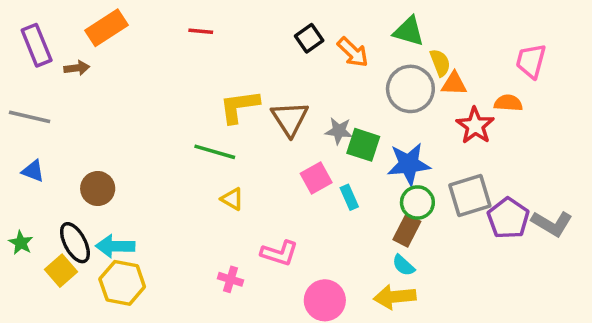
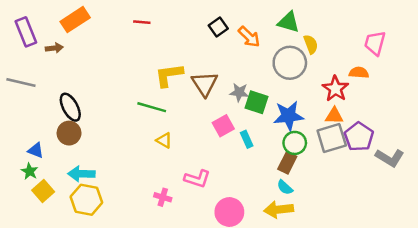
orange triangle: (454, 84) -> (334, 116), moved
blue triangle: (33, 171) -> (36, 150), moved
purple pentagon: (508, 218) -> (359, 137), moved
green star: (21, 243) -> (30, 171), moved
black ellipse: (75, 243) -> (70, 107), moved

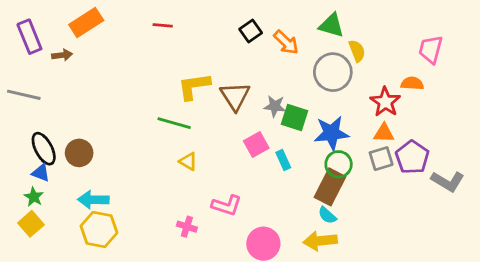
black ellipse: (70, 107) -> (44, 149), moved
gray square: (332, 138) -> (381, 159), size x0.7
brown rectangle: (287, 163) -> (330, 187), size x1.4
yellow square: (43, 191) -> (31, 224), moved

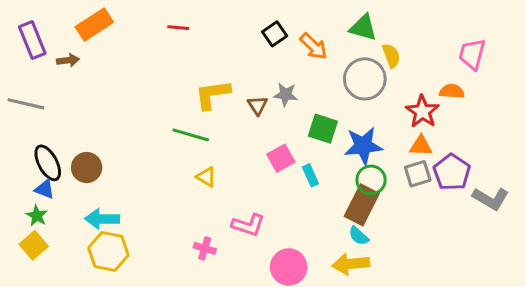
brown triangle: (235, 96) -> (258, 105), size x0.6
gray star: (275, 106) -> (286, 94), moved

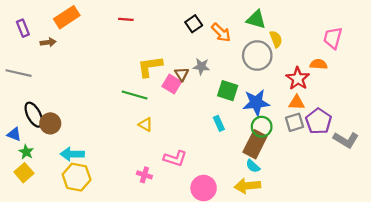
purple rectangle: (32, 40) -> (23, 28), size x0.7
pink square: (281, 158) -> (172, 84), moved, turned -30
brown circle: (87, 168) -> (50, 123), moved
blue triangle: (45, 189) -> (14, 134), moved

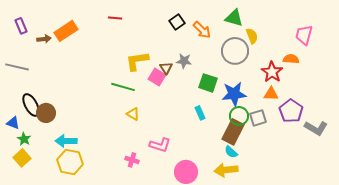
orange rectangle: (67, 17) -> (66, 31), moved
gray square: (294, 122) -> (258, 118), moved

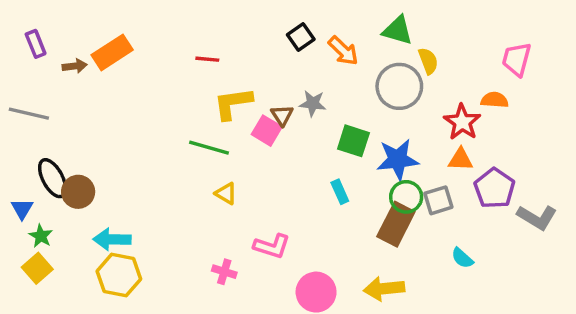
red line: (115, 18) -> (207, 59), moved
blue triangle: (13, 123) -> (22, 209), turned 40
cyan semicircle: (231, 152) -> (462, 258), moved

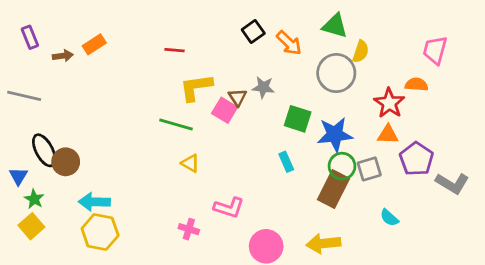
orange rectangle: (112, 52) -> (94, 44), size x0.7
yellow semicircle: (428, 61) -> (361, 52), turned 40

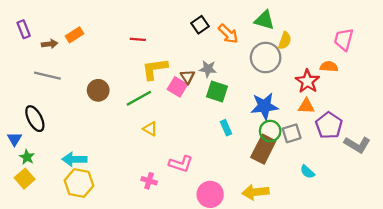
gray line: (24, 96) -> (47, 76), moved
green square: (298, 119) -> (217, 91), moved
green line: (176, 125) -> (139, 98), turned -45
brown circle: (66, 162) -> (98, 90), moved

